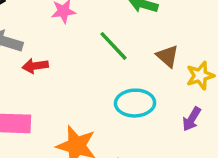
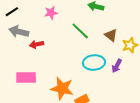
purple arrow: (192, 119) -> (117, 66), moved

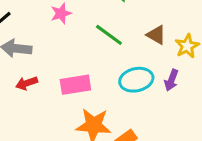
red arrow: (37, 44) -> (27, 83), moved
pink rectangle: (26, 78) -> (75, 85), moved

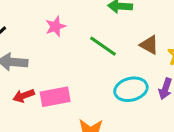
pink rectangle: (75, 85) -> (55, 97), moved

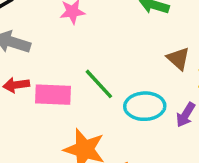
green line: (103, 46) -> (99, 84), moved

